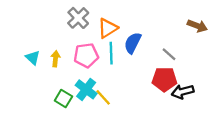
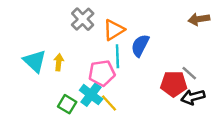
brown arrow: (197, 26) -> (199, 19), moved, turned 150
gray line: (169, 54) -> (189, 73), moved
pink pentagon: (86, 55) -> (102, 73), moved
cyan triangle: (33, 58) -> (35, 61), size x1.5

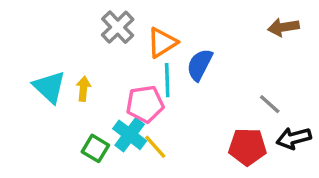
red pentagon: (174, 84) -> (248, 147), moved
black arrow: (193, 97) -> (294, 138), moved

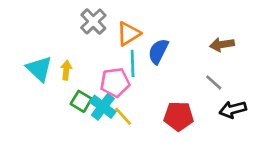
brown arrow: (283, 27) -> (222, 45), moved
red pentagon: (248, 147) -> (179, 116), moved
green square: (95, 148) -> (81, 101), moved

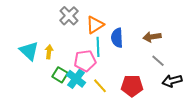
brown arrow: (222, 45) -> (152, 37), moved
blue semicircle: (158, 51) -> (117, 38), turned -30
yellow line: (123, 116) -> (100, 86), moved

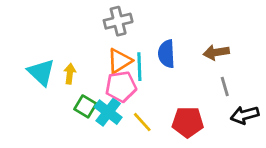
gray cross: (69, 16) -> (118, 21), moved, turned 30
orange triangle: (95, 25) -> (119, 61), moved
gray line: (158, 61) -> (225, 87), turned 32

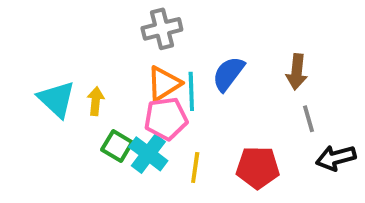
brown arrow: (216, 52) -> (297, 72), turned -75
blue semicircle: (166, 54) -> (228, 74), turned 40
yellow line: (142, 122) -> (195, 167), turned 50

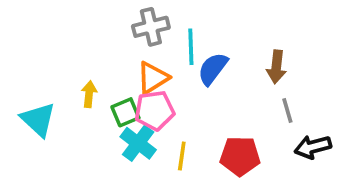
cyan line: (191, 91) -> (191, 47), moved
cyan triangle: (57, 99) -> (38, 120), moved
green square: (117, 146) -> (125, 112), moved, turned 36

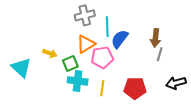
yellow arrow: (89, 94) -> (50, 53), turned 104
pink pentagon: (155, 111) -> (102, 57), moved
gray line: (287, 111) -> (160, 54), moved, turned 32
cyan cross: (138, 143) -> (78, 81), turned -30

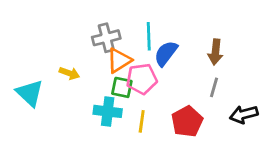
gray cross: (85, 15) -> (106, 38), moved
gray line: (160, 54) -> (214, 87), moved
green square: (70, 64) -> (122, 87), moved, turned 35
red pentagon: (135, 88) -> (187, 121), turned -30

